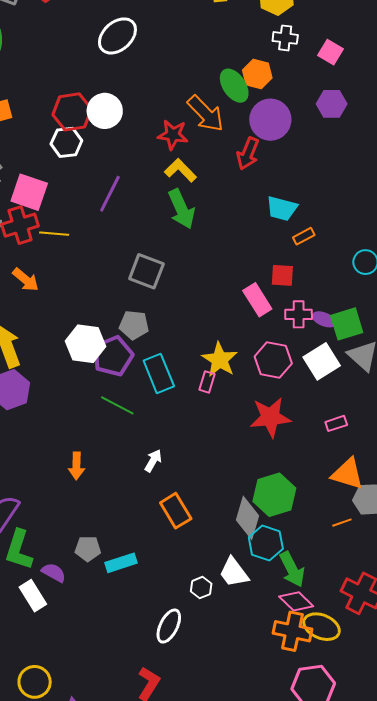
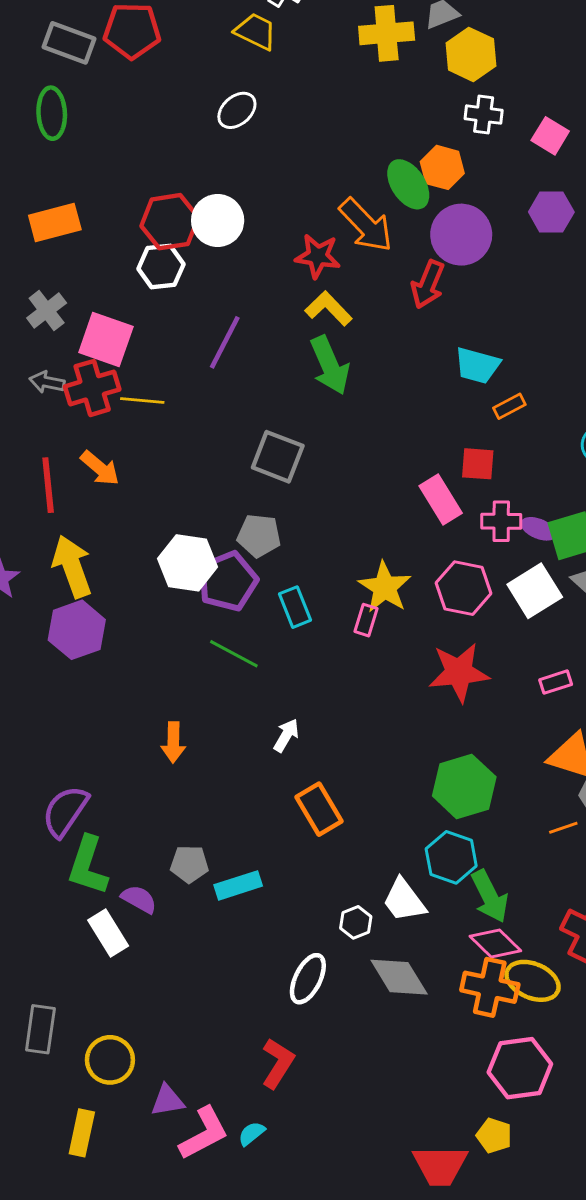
white ellipse: (117, 36) -> (237, 110), size x0.7
cyan rectangle: (159, 373) -> (295, 607), size x0.7
gray diamond: (247, 518) -> (399, 977), moved, turned -48

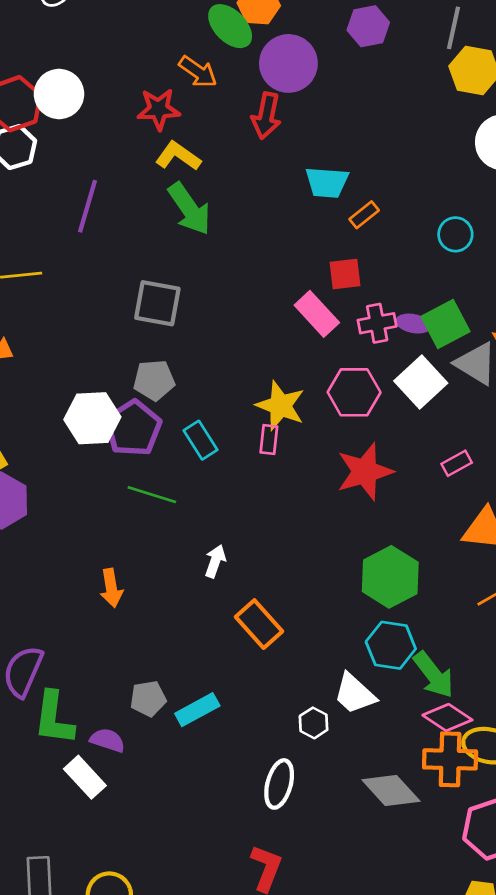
orange arrow: (366, 225) -> (198, 72), size x0.7
gray diamond: (399, 977) -> (391, 790), moved

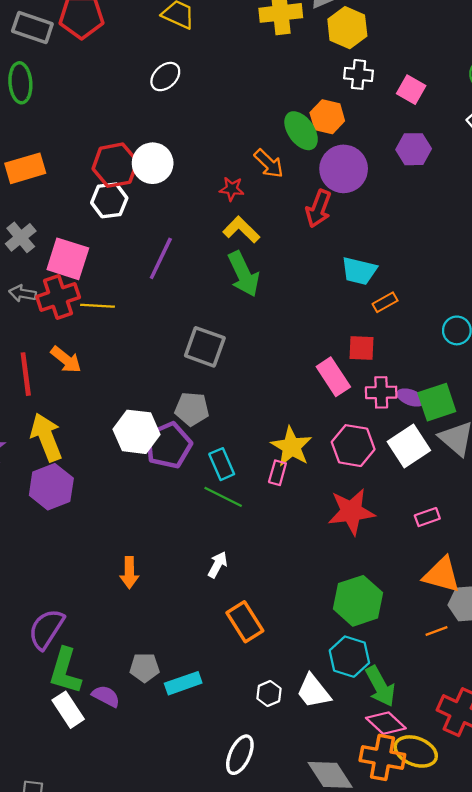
red star: (159, 109) -> (232, 189), size x0.7
green line: (152, 495) -> (223, 497), moved
white hexagon: (314, 723) -> (269, 694), moved
white rectangle: (85, 777) -> (68, 710), moved

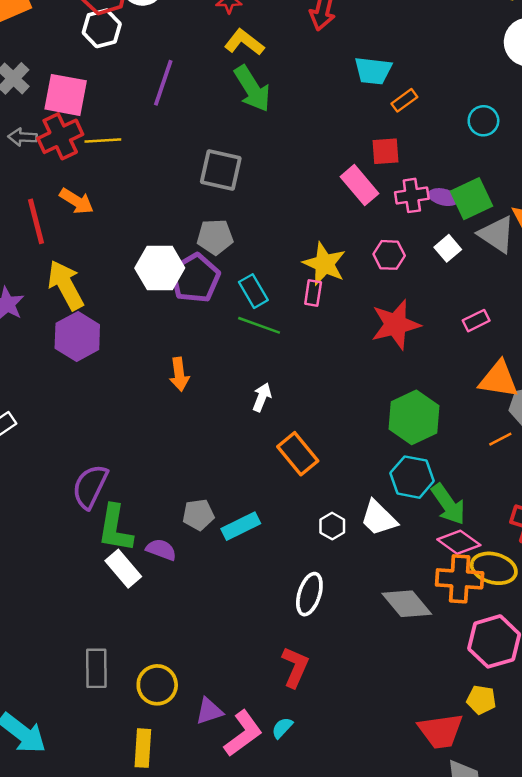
pink hexagon: (353, 446) -> (389, 255), size x0.7
white square: (409, 446) -> (448, 248), size x0.6
orange arrow: (129, 573) -> (179, 374), moved

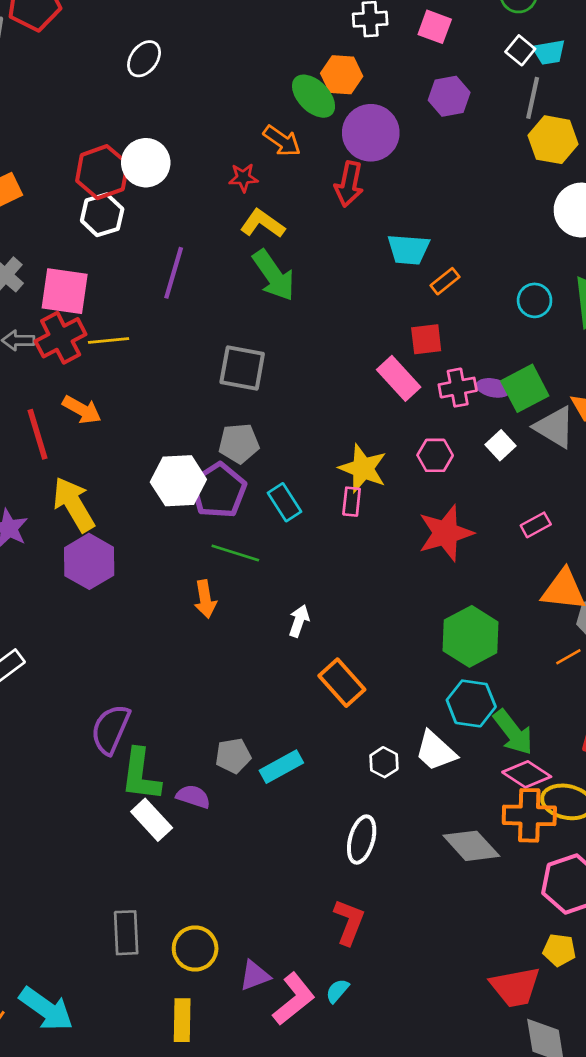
green line: (259, 325) -> (235, 553), moved

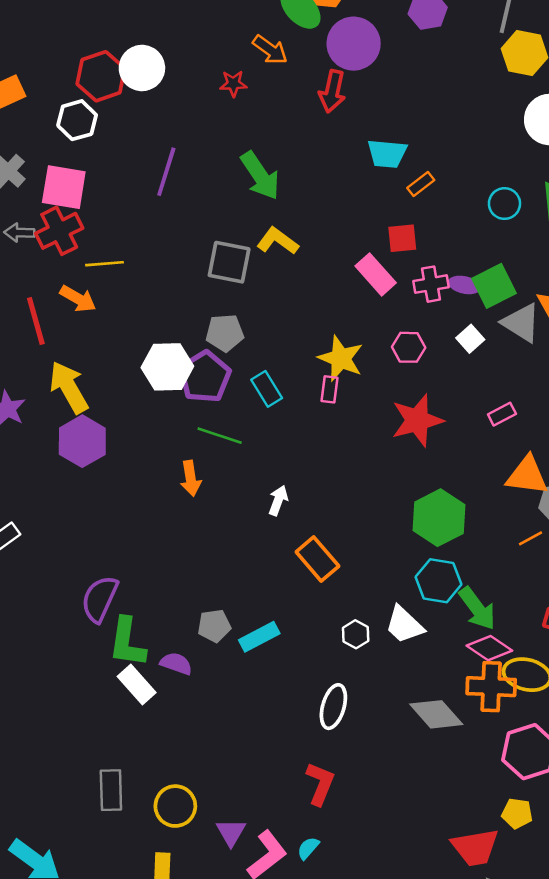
white hexagon: (102, 215) -> (77, 120), moved
yellow L-shape: (263, 224) -> (278, 241), moved
yellow line: (109, 340) -> (105, 264), moved
purple triangle: (255, 975) -> (231, 832), turned -40

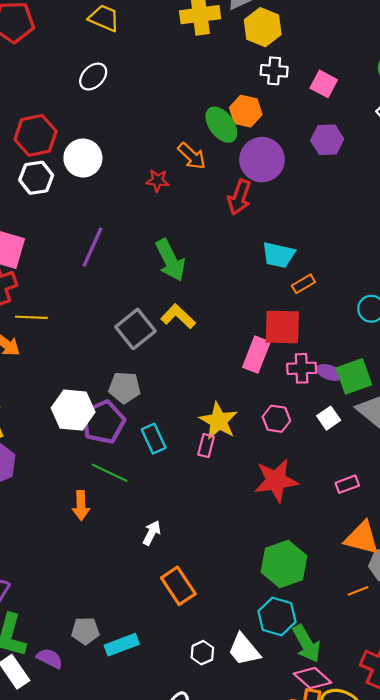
red hexagon: (101, 76) -> (36, 135), moved
white hexagon: (77, 120) -> (36, 178), moved
red square: (402, 238) -> (282, 327), size x1.5
gray square: (229, 262) -> (135, 329), turned 33
pink rectangle: (376, 274) -> (256, 355), turned 56

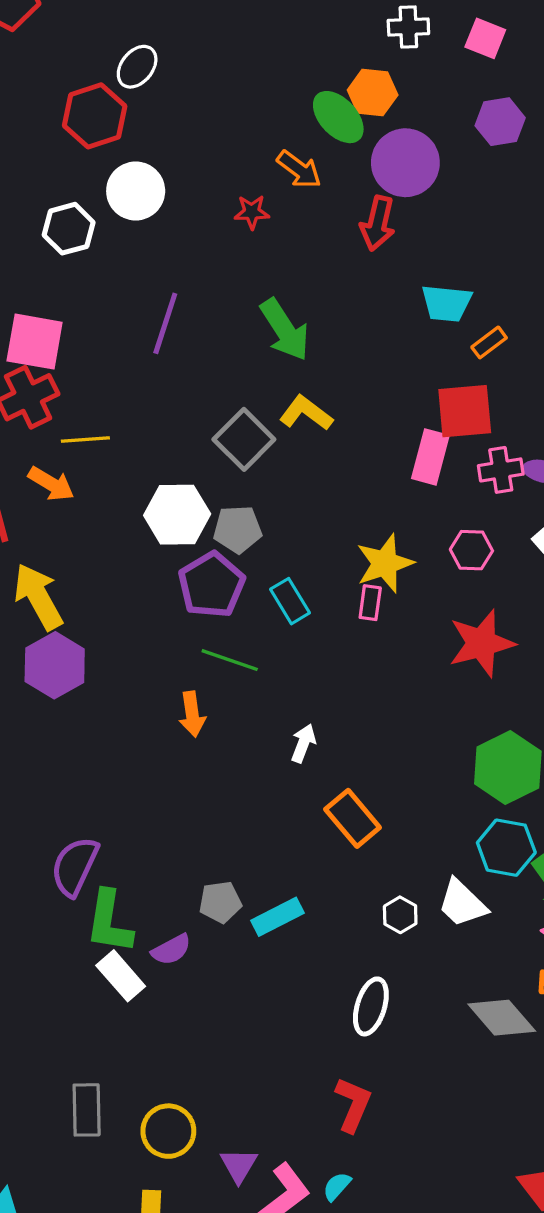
red hexagon: (36, 135) -> (95, 116), moved
white hexagon: (73, 410) -> (177, 515), moved
yellow star: (219, 421) -> (385, 563), turned 30
purple semicircle: (50, 658) -> (171, 950), turned 132

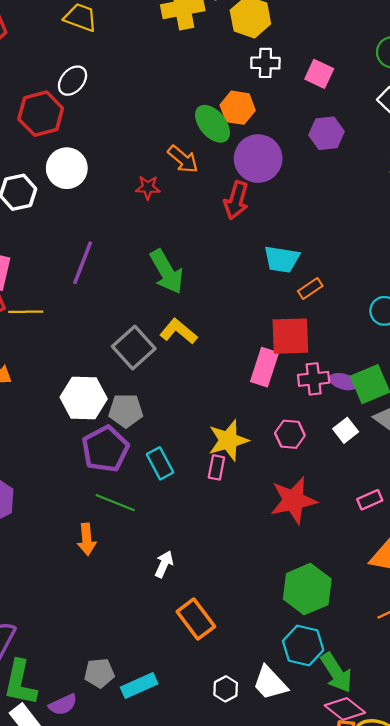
yellow line: (85, 440) -> (26, 312), moved

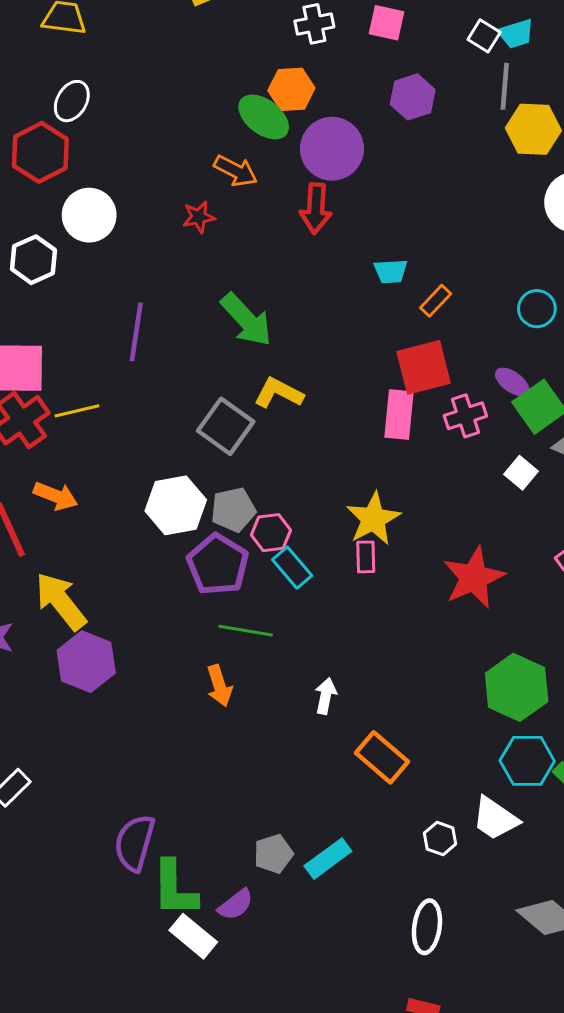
cyan trapezoid: (282, 259) -> (391, 271), size x0.7
purple ellipse: (344, 382) -> (512, 382), moved, turned 32
pink hexagon: (290, 434) -> (271, 533), moved

